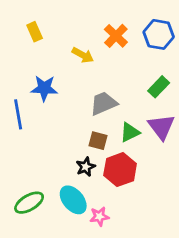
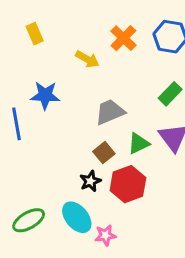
brown square: (98, 141) -> (104, 153), turned 36

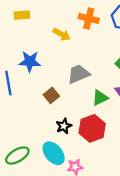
yellow rectangle: (35, 34) -> (22, 15), turned -70
orange cross: (123, 38) -> (89, 18), turned -30
brown square: (104, 153) -> (51, 95), moved

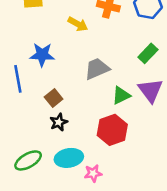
brown square: (51, 95) -> (54, 98), moved
black star: (64, 126) -> (59, 122), moved
cyan ellipse: (54, 153) -> (69, 158), turned -60

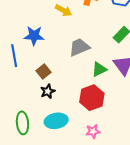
green ellipse: (28, 160) -> (22, 123), turned -65
pink star: (93, 173) -> (93, 131), moved

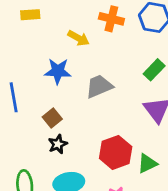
blue star: (34, 36) -> (58, 71), moved
green triangle: (99, 69) -> (147, 163), moved

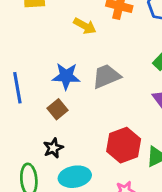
blue star: (58, 71) -> (66, 76), moved
black star: (58, 144) -> (53, 148), moved

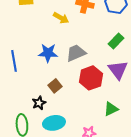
brown square: (58, 109) -> (55, 86), moved
red hexagon: (124, 145) -> (91, 78), moved

